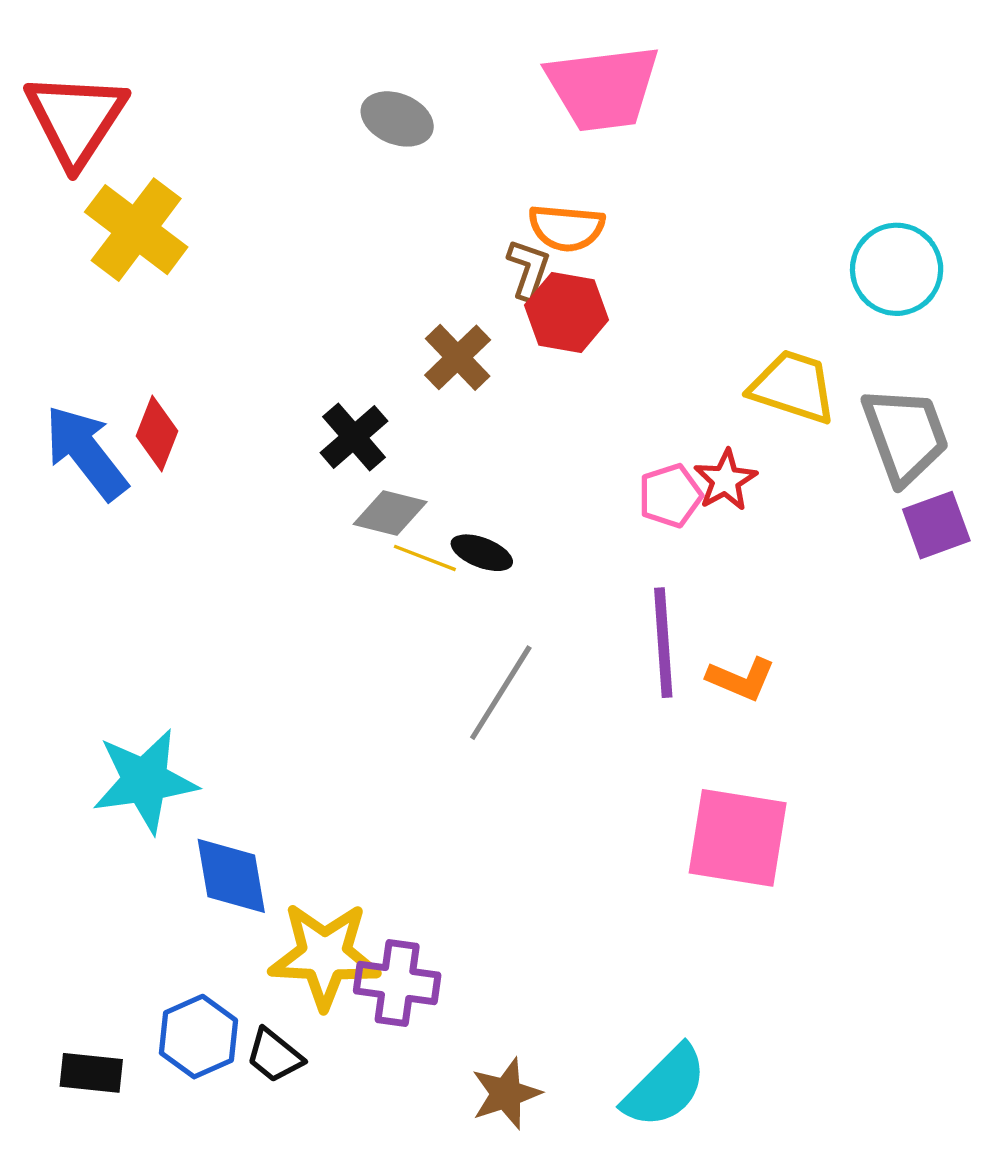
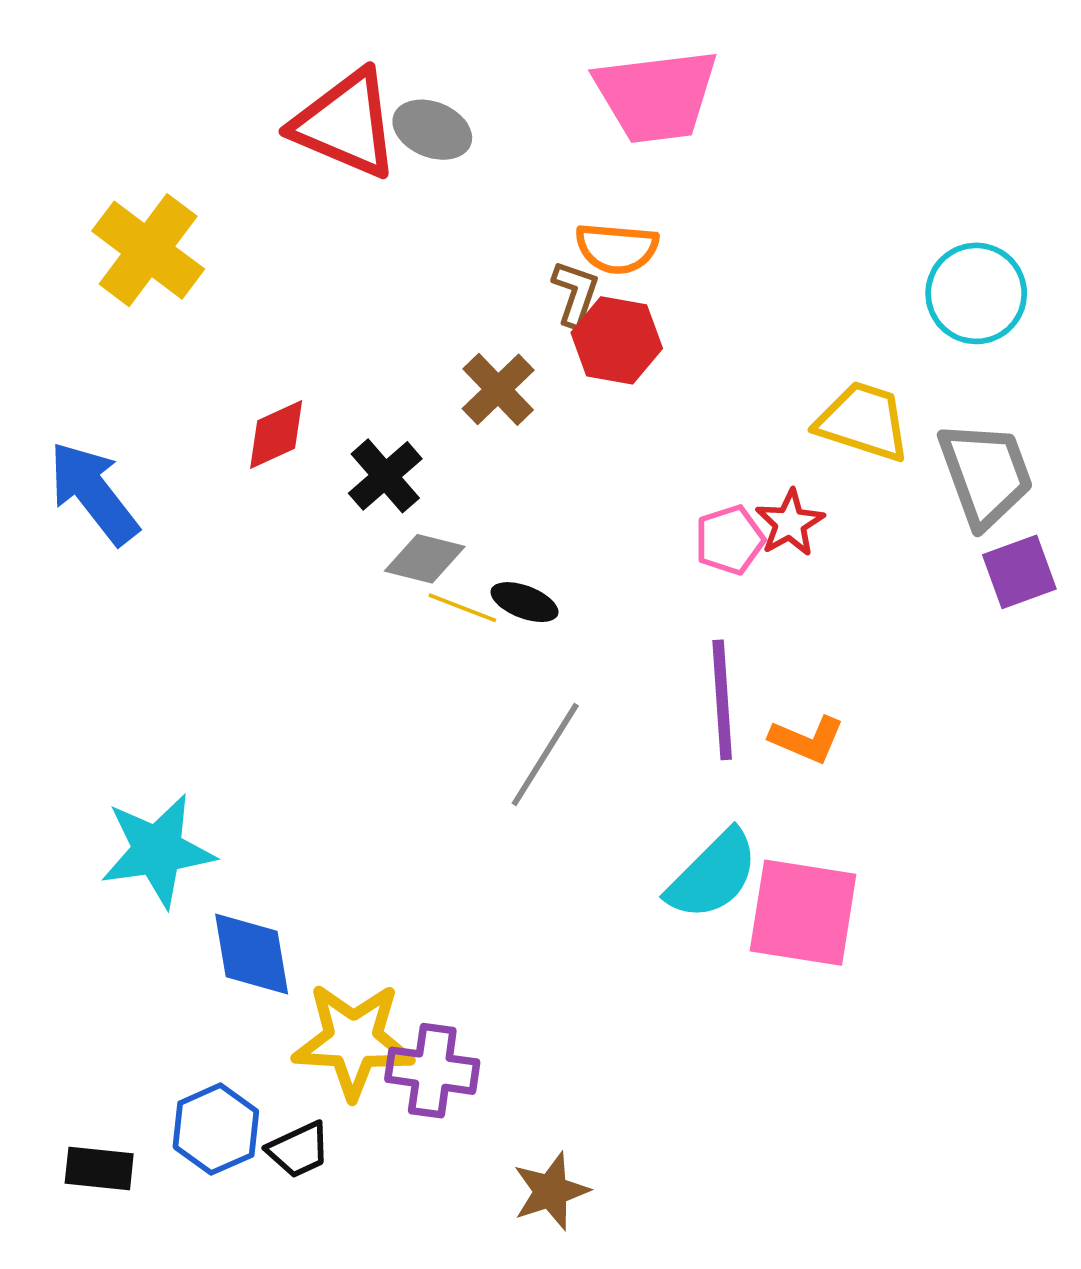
red triangle: (76, 119) -> (346, 124), moved, turned -40
red diamond: (157, 433) -> (276, 435), moved, turned 44
black trapezoid: (274, 1056) -> (299, 1150), turned -64
cyan semicircle: (665, 1087) -> (713, 875), moved

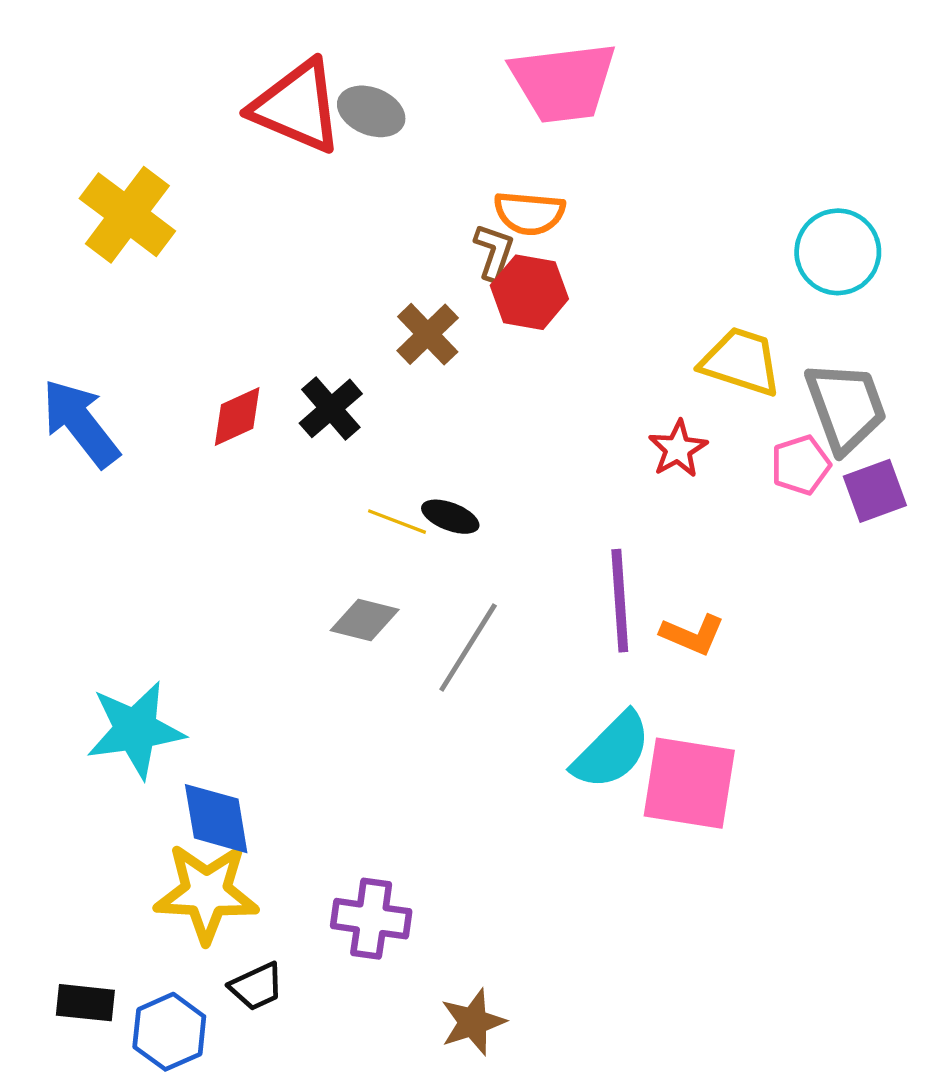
red diamond: (276, 435) -> (237, 417), moved
pink pentagon: (730, 540) -> (801, 465), moved
gray diamond: (425, 559) -> (365, 620), moved
yellow star: (353, 1041) -> (206, 893), moved
blue hexagon: (216, 1129) -> (169, 1032), moved

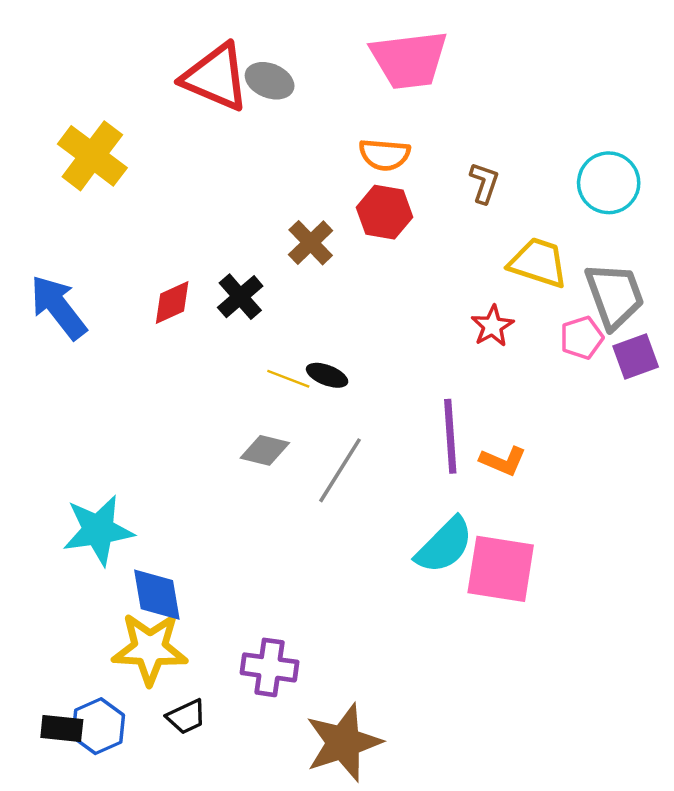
brown L-shape: (494, 252) -> (484, 183), moved
brown star: (473, 1022) -> (343, 743), size x1.6
blue hexagon: (169, 1032) -> (98, 726), moved

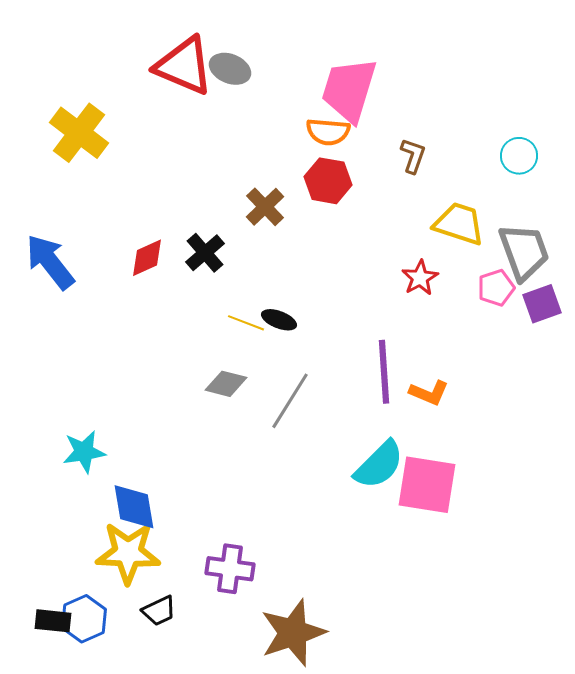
pink trapezoid: (409, 60) -> (349, 90), moved, turned 114
cyan circle: (609, 183) -> (519, 156), size x0.7
cyan star: (98, 530) -> (84, 452), size x0.7

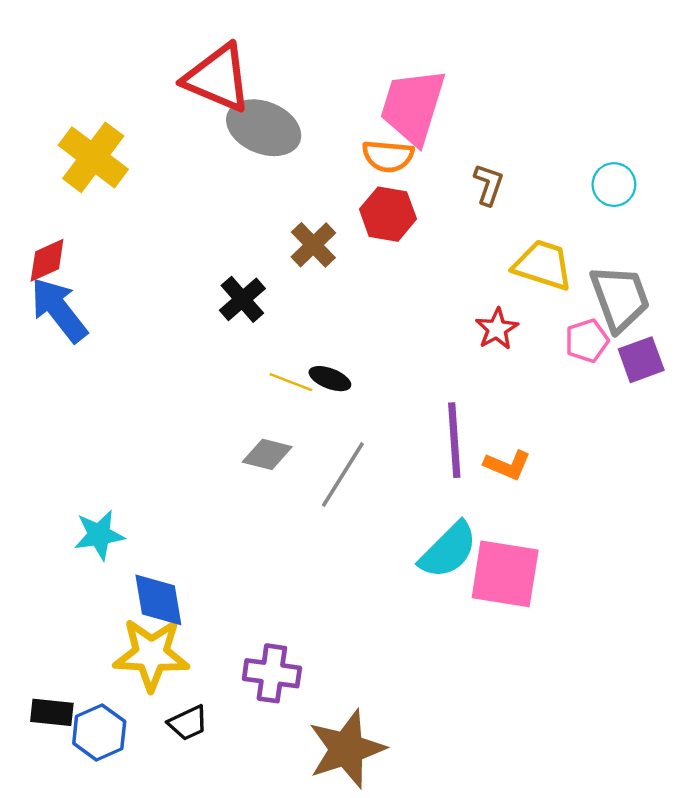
gray ellipse: (230, 69) -> (264, 128), moved, size x1.5
red diamond: (147, 258) -> (47, 260), moved
black rectangle: (53, 621) -> (52, 712), moved

